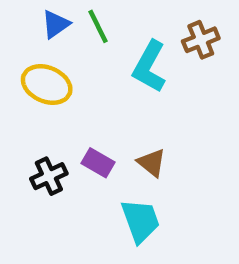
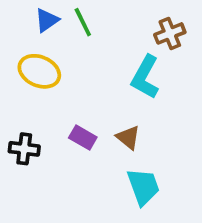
cyan L-shape: (149, 67) -> (145, 77), moved
black cross: (49, 176) -> (24, 149), moved, turned 32
cyan trapezoid: (140, 221) -> (143, 187), moved

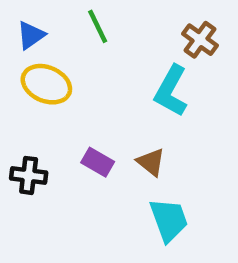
blue triangle: (47, 20) -> (31, 35), moved
brown cross: (170, 33) -> (200, 40), turned -32

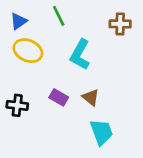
brown cross: (200, 40) -> (120, 24), turned -35
cyan L-shape: (171, 91) -> (80, 55), moved

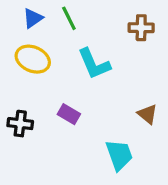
blue triangle: (19, 21) -> (33, 18), moved
cyan L-shape: (80, 55) -> (94, 64), turned -52
brown triangle: (91, 97) -> (147, 114), moved

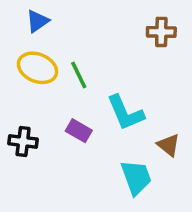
green line: (69, 18) -> (79, 75), moved
cyan L-shape: (94, 64) -> (125, 113), moved
brown triangle: (147, 114) -> (169, 145), moved

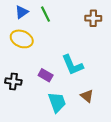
green line: (79, 75) -> (46, 14), moved
brown triangle: (169, 145) -> (87, 96), moved
cyan trapezoid: (136, 177) -> (57, 102), moved

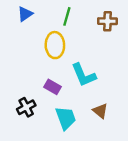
green line: (46, 14) -> (67, 16), moved, turned 42
yellow ellipse: (22, 39) -> (55, 45), moved, turned 65
black cross: (13, 81) -> (26, 107), moved, turned -35

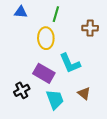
blue triangle: (25, 14) -> (21, 12), turned 40
brown cross: (107, 21) -> (90, 28), moved
purple rectangle: (53, 87) -> (44, 73), size x1.5

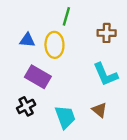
blue triangle: (21, 12) -> (27, 40), moved
cyan L-shape: (70, 63) -> (105, 74), moved
purple rectangle: (44, 73) -> (38, 77), moved

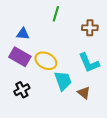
yellow ellipse: (54, 45) -> (46, 61), moved, turned -60
purple rectangle: (38, 77) -> (20, 57), moved
cyan trapezoid: (65, 117) -> (63, 81), moved

